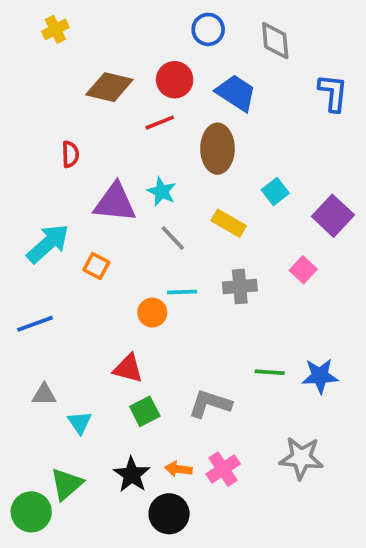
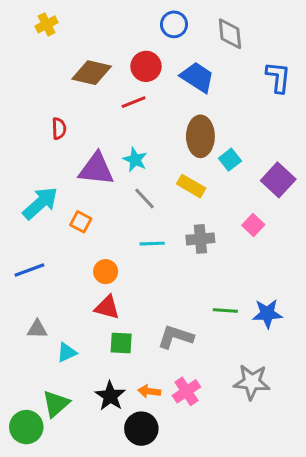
brown ellipse: (217, 149) -> (200, 136), moved
orange circle: (152, 313) -> (106, 272), moved
green square: (145, 411) -> (121, 343), turned 30
cyan triangle: (80, 422) -> (67, 352), turned 40

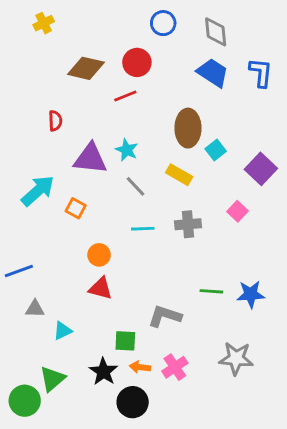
blue trapezoid: (197, 77) -> (213, 73), moved
blue line: (29, 270) -> (19, 271), moved
green square: (121, 343) -> (125, 341), moved

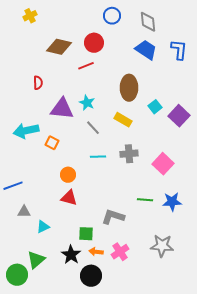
cyan square: (216, 150) -> (155, 107), moved
cyan arrow: (38, 191) -> (26, 131), turned -150
pink square: (238, 211) -> (163, 164), moved, size x1.5

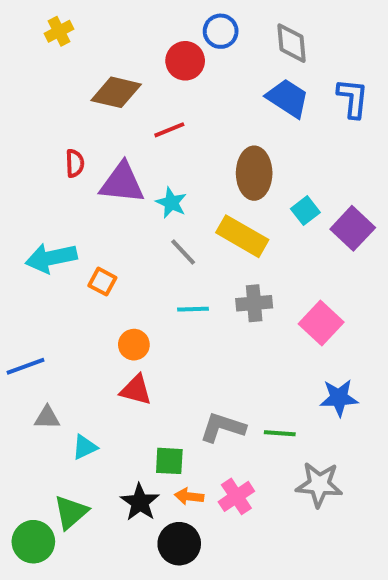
red circle: (94, 43) -> (185, 61), moved
purple triangle: (62, 109) -> (122, 183), moved
yellow rectangle: (123, 120) -> (242, 236), size x1.4
green line: (145, 200) -> (280, 433), moved

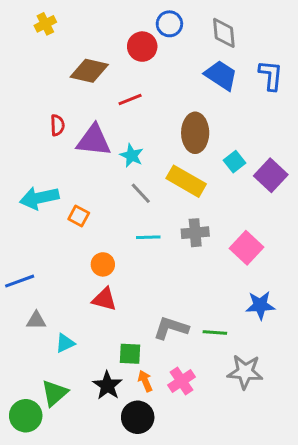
orange arrow: (189, 496) -> (145, 381), turned 60

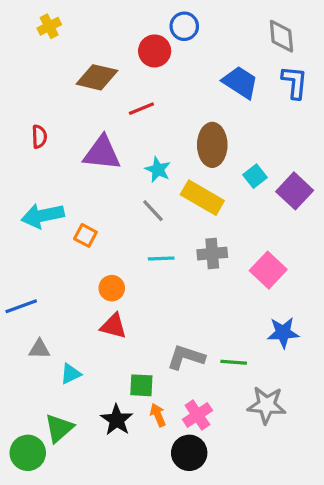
gray diamond: (224, 33) -> (281, 36), moved
red semicircle: (57, 125) -> (39, 137), moved
cyan star: (132, 155) -> (158, 170), moved
black circle: (138, 417) -> (189, 453), moved

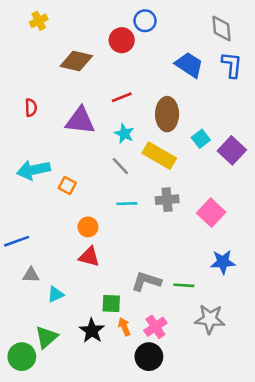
red line: (141, 109) -> (122, 97), moved

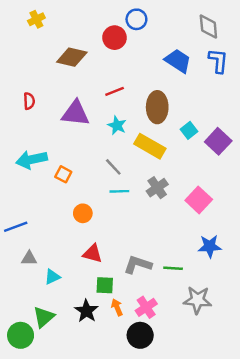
gray line: (120, 166) -> (113, 167), moved
gray cross: (167, 200) -> (157, 188), turned -30
red triangle: (89, 257) -> (93, 254), moved

